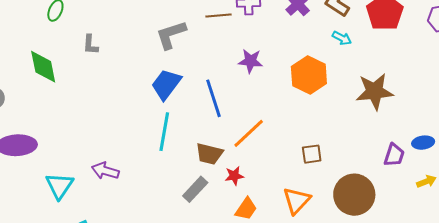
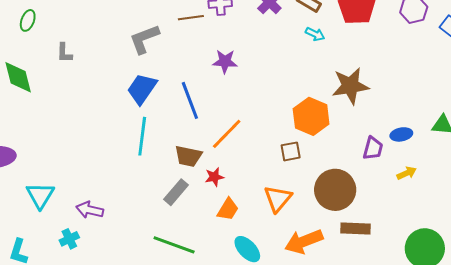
orange hexagon: (309, 75) -> (311, 116), moved
purple arrow: (105, 171) -> (90, 210), moved

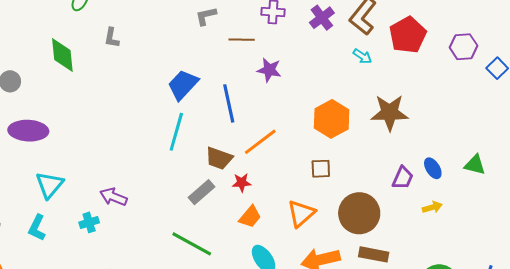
brown line: (191, 18) -> (242, 40), moved
gray L-shape: (144, 39) -> (206, 16), moved, size x0.7
orange hexagon: (311, 116) -> (332, 119), moved
blue ellipse: (401, 134) -> (433, 168), turned 60
cyan triangle: (40, 195) -> (50, 185), moved

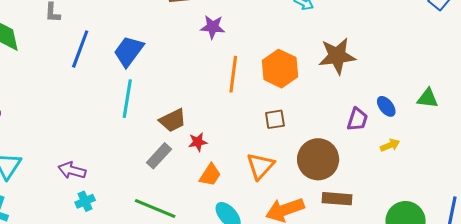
blue line: (229, 103) -> (80, 49), moved, turned 39
orange line: (260, 142) -> (233, 74), moved, turned -39
brown trapezoid: (219, 158) -> (173, 120), turned -40
cyan cross: (89, 222) -> (85, 201), moved

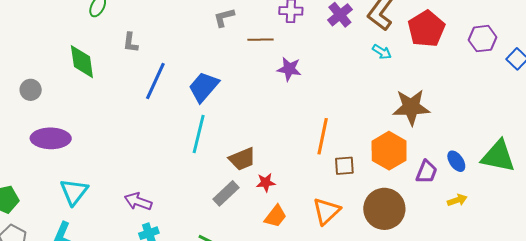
orange hexagon: (280, 69) -> (389, 151), moved
orange line: (233, 74) -> (323, 136), moved
green triangle: (428, 98) -> (498, 156), size x1.6

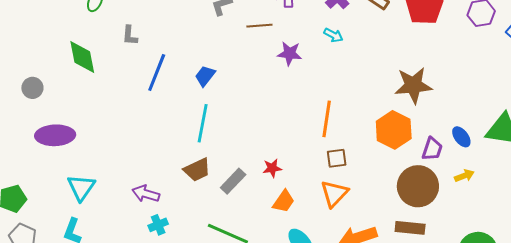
cyan arrow: (382, 52) -> (333, 35), moved
blue trapezoid: (204, 87) -> (205, 76), size x0.7
brown trapezoid: (242, 159) -> (197, 170), moved
brown square: (344, 166) -> (337, 158), moved
brown circle: (384, 209) -> (418, 186), moved

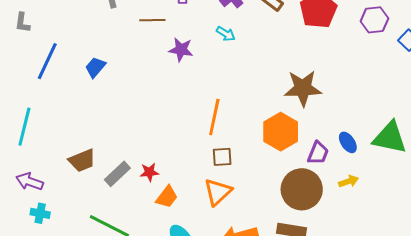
cyan line: (203, 123) -> (24, 127), moved
red star: (272, 168) -> (149, 172), moved
cyan cross: (158, 225) -> (40, 213), turned 30

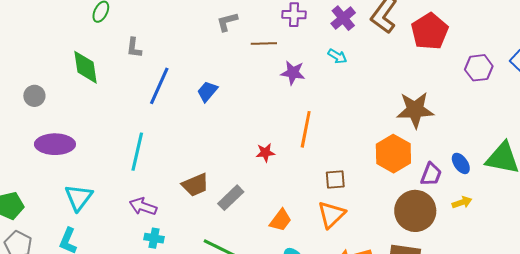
purple hexagon: (374, 20) -> (479, 68), moved
orange line: (214, 117) -> (306, 129), moved
red star: (149, 172) -> (265, 153), moved

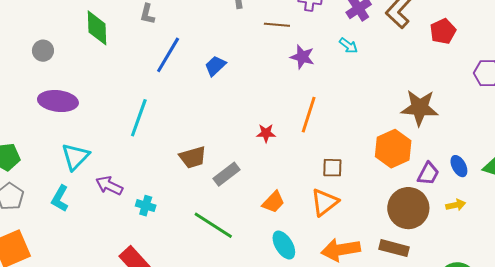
red pentagon: (430, 31) -> (443, 31), size x0.7
purple arrow: (143, 206) -> (109, 185), moved

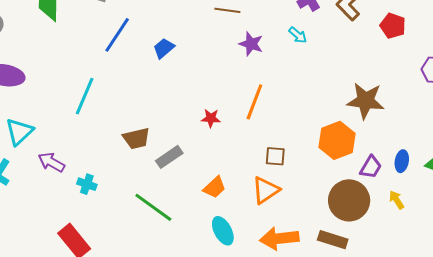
red pentagon: (443, 31) -> (393, 26), turned -30
blue ellipse: (459, 166) -> (402, 161), turned 35
yellow arrow: (456, 205) -> (397, 200), turned -114

